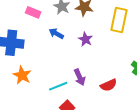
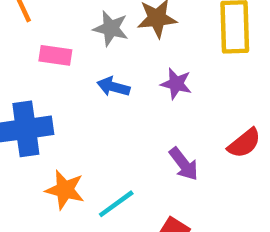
red semicircle: (109, 85) -> (244, 143), moved
cyan line: (58, 86) -> (116, 204), moved

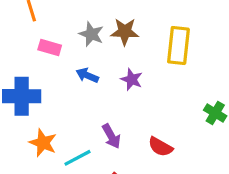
red semicircle: (244, 143) -> (160, 147), moved, turned 60
purple arrow: (184, 164) -> (111, 136), moved

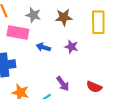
gray star: (91, 34) -> (33, 15), moved
pink rectangle: (50, 48) -> (18, 33), size x1.5

